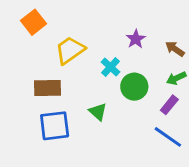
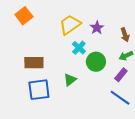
brown arrow: (175, 49) -> (125, 35), turned -144
yellow trapezoid: (70, 50) -> (70, 25), moved
green triangle: (98, 112) -> (70, 80), turned 40

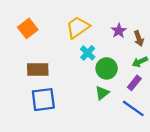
orange square: (24, 16) -> (28, 28), moved
purple star: (97, 28) -> (119, 31), moved
green triangle: (70, 80) -> (102, 93), moved

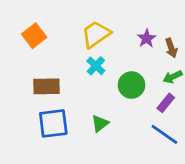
cyan cross: (88, 53) -> (96, 66), moved
green triangle: (102, 93) -> (100, 123), moved

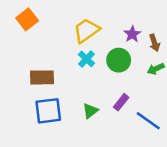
orange square: (34, 36) -> (27, 19), moved
green circle: (131, 85) -> (119, 60), moved
purple rectangle: (166, 103) -> (121, 102), moved

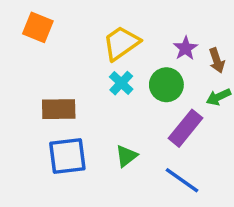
orange square: (27, 19) -> (38, 27), turned -30
purple rectangle: (121, 102) -> (185, 128), moved, size x1.5
blue line: (148, 121) -> (182, 180), moved

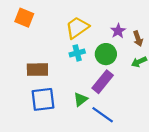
cyan cross: (121, 83) -> (77, 53), turned 32
purple rectangle: (185, 128) -> (103, 82), moved
blue line: (182, 180) -> (103, 115), moved

